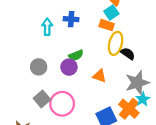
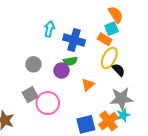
blue cross: (71, 19) -> (74, 40), moved, size x1.5
orange triangle: (99, 76) -> (88, 85), turned 48

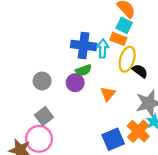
cyan arrow: (49, 29) -> (103, 48), moved
cyan square: (111, 29) -> (124, 25), turned -32
pink circle: (48, 103) -> (39, 139), moved

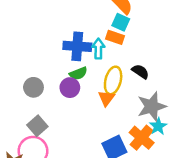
yellow ellipse: (127, 59) -> (113, 80), moved

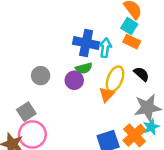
orange rectangle: (115, 37) -> (132, 42), moved
gray square: (37, 126) -> (26, 112), moved

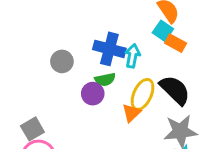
orange rectangle: (132, 42) -> (176, 43), moved
black semicircle: (141, 74) -> (175, 90), size x1.6
gray circle: (41, 76) -> (62, 61), moved

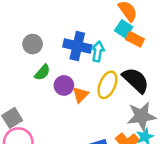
gray circle: (62, 61) -> (33, 44), moved
green semicircle: (105, 80) -> (42, 72), moved, turned -36
orange triangle: (131, 113) -> (80, 95), moved

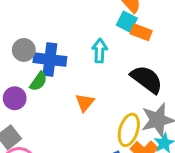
blue cross: (77, 46) -> (50, 60), moved
purple circle: (64, 85) -> (15, 98), moved
yellow ellipse: (107, 85) -> (129, 130), moved

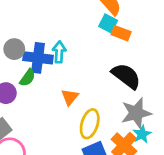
cyan arrow: (100, 51) -> (59, 52), moved
yellow ellipse: (129, 130) -> (90, 124), moved

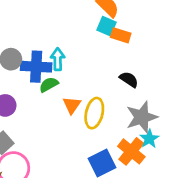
black semicircle: (126, 76) -> (129, 79), size x0.6
green semicircle: (28, 78) -> (49, 85), moved, turned -150
yellow ellipse: (90, 124) -> (94, 113), moved

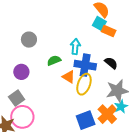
cyan arrow: (58, 59) -> (75, 46), moved
blue cross: (36, 67) -> (85, 65), moved
orange triangle: (72, 105) -> (69, 77), turned -40

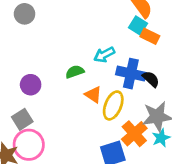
gray circle: (29, 40) -> (25, 14), moved
cyan arrow: (75, 46) -> (104, 55), turned -126
blue cross: (85, 65) -> (131, 74), moved
orange cross: (107, 114) -> (134, 134), moved

